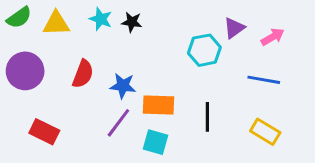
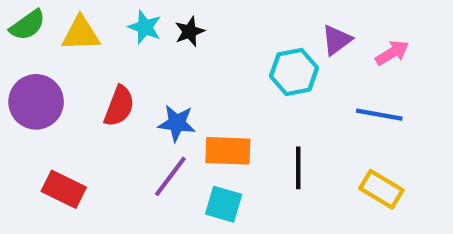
black star: (132, 22) -> (190, 31), turned -30

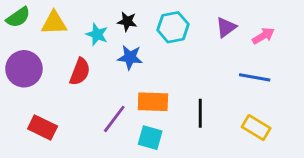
cyan star: (145, 27) -> (97, 34), moved
black star: (190, 31) -> (127, 22), turned 30
cyan hexagon: (294, 72) -> (173, 27), moved
blue star: (177, 123) -> (130, 57), moved

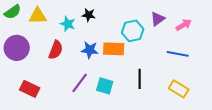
cyan hexagon: (173, 27) -> (133, 31), moved
blue star: (130, 57) -> (90, 50), moved
orange rectangle: (153, 102) -> (114, 49), moved
cyan square: (150, 138) -> (105, 86), moved

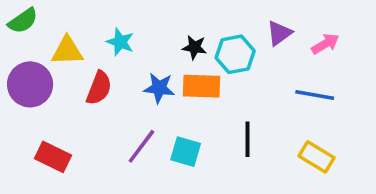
black star: (89, 15) -> (194, 47), moved
yellow triangle: (38, 16) -> (67, 51), moved

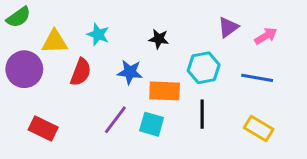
cyan hexagon: (235, 54) -> (204, 68), moved
orange rectangle: (202, 86) -> (165, 91), moved

